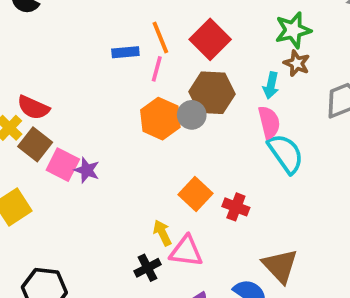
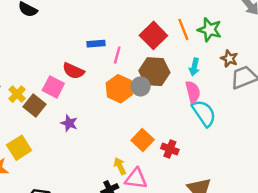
green star: (293, 30) -> (210, 30), turned 30
orange line: (160, 38) -> (183, 29), moved
brown star: (297, 63) -> (229, 59), moved
red semicircle: (33, 108) -> (73, 71), moved
pink square: (63, 165) -> (53, 87), moved

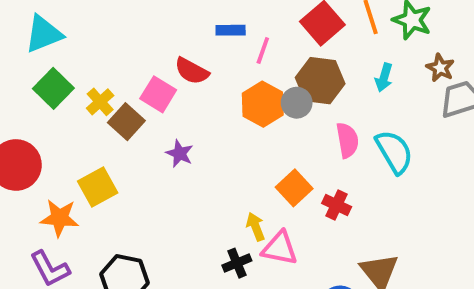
pink semicircle: (193, 92) -> (347, 140), moved

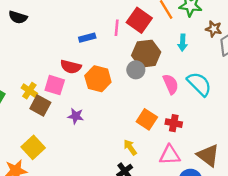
pink line: (263, 51) -> (117, 28), moved
yellow cross: (100, 102) -> (29, 91), moved
orange hexagon: (263, 104) -> (98, 79), moved
pink triangle: (280, 248) -> (170, 155), moved

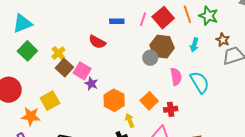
orange hexagon: (98, 79) -> (114, 100), moved
pink square: (55, 85) -> (82, 71), moved
red cross: (174, 123) -> (171, 109), turned -32

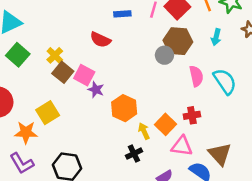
orange square: (149, 101) -> (166, 124), moved

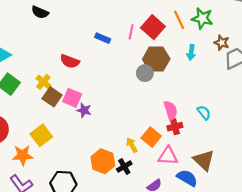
blue rectangle: (122, 14) -> (103, 38), turned 32
red semicircle: (100, 40) -> (70, 61), moved
pink semicircle: (196, 76) -> (171, 110), moved
cyan semicircle: (225, 81) -> (204, 113), moved, size x0.6
orange hexagon: (124, 108) -> (103, 161), moved

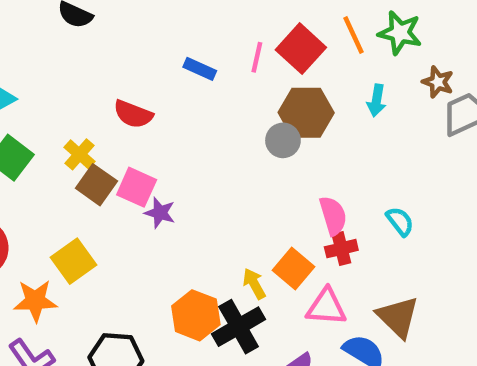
black cross: (124, 167) -> (239, 327), size x1.6

